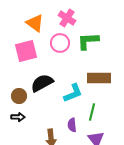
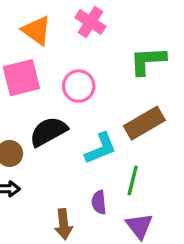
green L-shape: (88, 41) -> (148, 61), moved
pink circle: (60, 43) -> (79, 86), moved
brown rectangle: (99, 78) -> (144, 123), turned -30

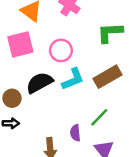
cyan L-shape: (101, 148) -> (73, 79), moved
green line: (133, 180) -> (99, 117), turned 30

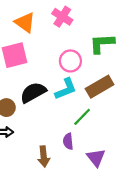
pink circle: (61, 50) -> (70, 61), moved
green line: (99, 117) -> (82, 117), moved

